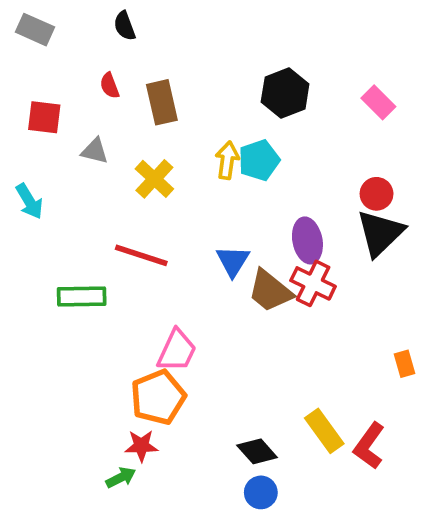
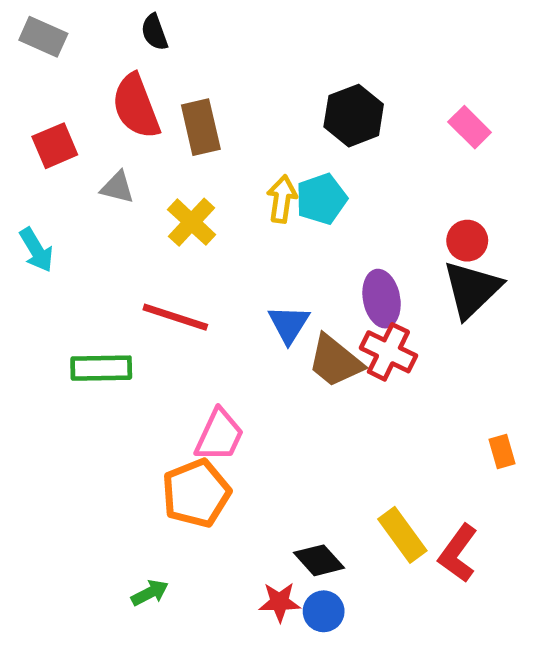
red semicircle: (110, 86) -> (136, 106), size x2.0
red square: (44, 117) -> (55, 146), turned -30
red star: (141, 446) -> (280, 602), moved

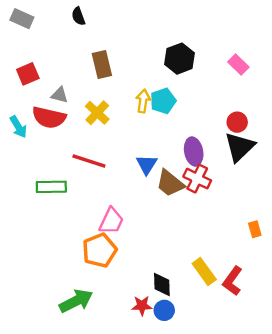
red semicircle: (136, 106) -> (49, 117), moved, turned -56
black diamond: (319, 560) -> (162, 284), turned 40
green arrow: (150, 593) -> (76, 301), size x1.8

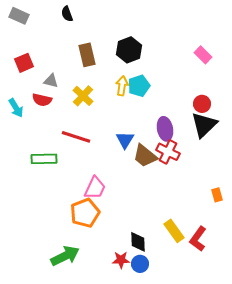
black hexagon: (180, 59) -> (129, 50), moved
red semicircle: (49, 117) -> (42, 100), size x0.7

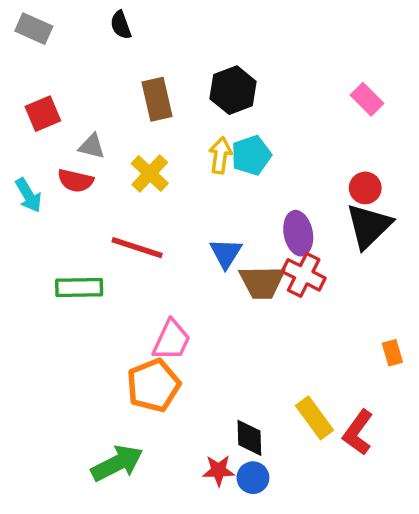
brown trapezoid: (145, 156) -> (262, 282), turned -40

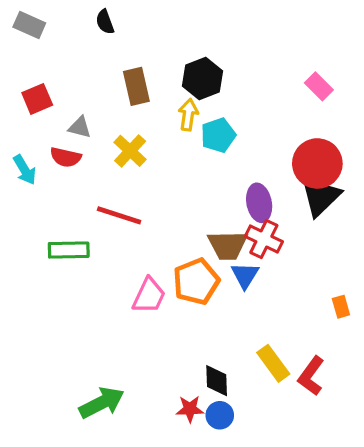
yellow arrow: (220, 155) -> (188, 115), moved
red circle: (365, 188) -> (317, 163), size x1.8
blue triangle: (226, 253) -> (245, 275), moved
orange pentagon: (153, 385) -> (196, 282), moved

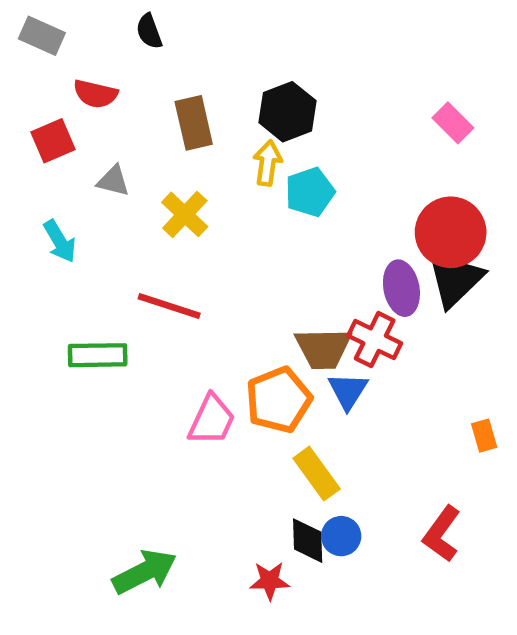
red semicircle: (66, 157) -> (95, 94), moved
cyan arrow: (25, 170) -> (60, 241), moved
purple ellipse: (259, 203) -> (401, 288), moved
yellow rectangle: (273, 363) -> (317, 474), moved
blue circle: (220, 415) -> (341, 536), moved

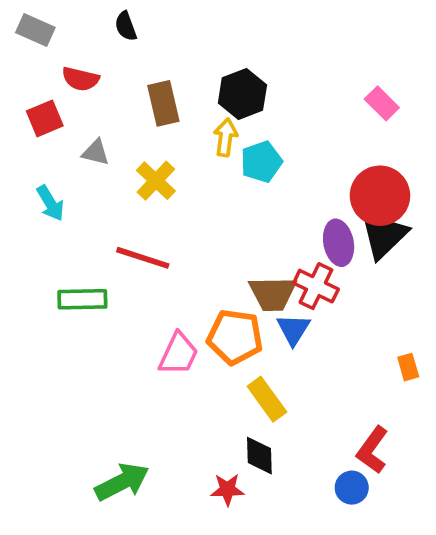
orange pentagon: (279, 400) -> (235, 337), turned 30
blue circle: (341, 536) -> (352, 488), moved

